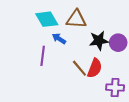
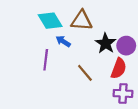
black star: (99, 41) -> (106, 43), turned -30
red semicircle: (95, 68) -> (119, 68), moved

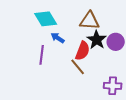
brown triangle: (82, 21) -> (90, 21), moved
red semicircle: (119, 68) -> (83, 51), moved

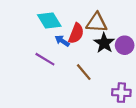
red semicircle: (83, 51) -> (76, 33), moved
purple line: (42, 55) -> (45, 59), turned -66

